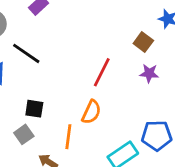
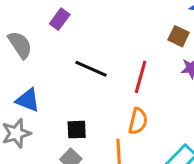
black line: (26, 53) -> (91, 69), moved

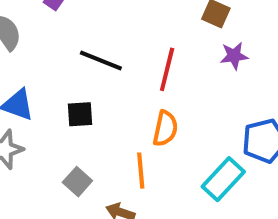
black square: (77, 130) -> (80, 114), moved

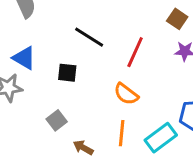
orange semicircle: (165, 129) -> (126, 94), turned 105
orange line: (141, 171) -> (122, 133), moved

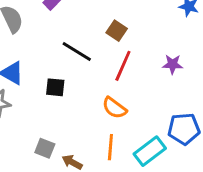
brown square: (177, 19) -> (117, 31), moved
gray square: (57, 120) -> (45, 148), moved, turned -30

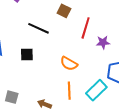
purple star: (173, 64) -> (103, 42), moved
red line: (123, 66) -> (86, 28), moved
gray square: (45, 148) -> (12, 97), moved

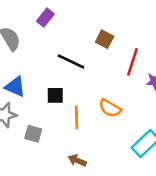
orange line: (69, 91) -> (77, 117), moved
gray square: (12, 97) -> (33, 134), moved

